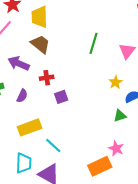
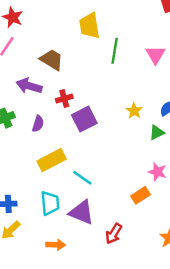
yellow trapezoid: (40, 17) -> (89, 26), moved
yellow star: (116, 82) -> (134, 111), moved
purple square: (61, 97) -> (84, 119), size x1.5
orange rectangle: (100, 166) -> (141, 195), size x0.7

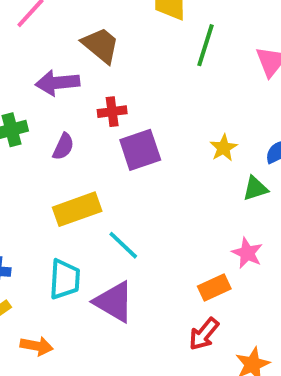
purple arrow: (29, 86) -> (57, 83), turned -30
red arrow: (114, 234) -> (204, 334), moved
orange arrow: (56, 245) -> (37, 346), moved

